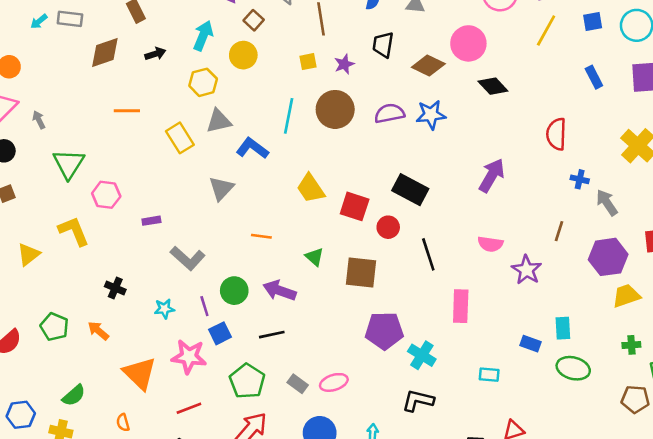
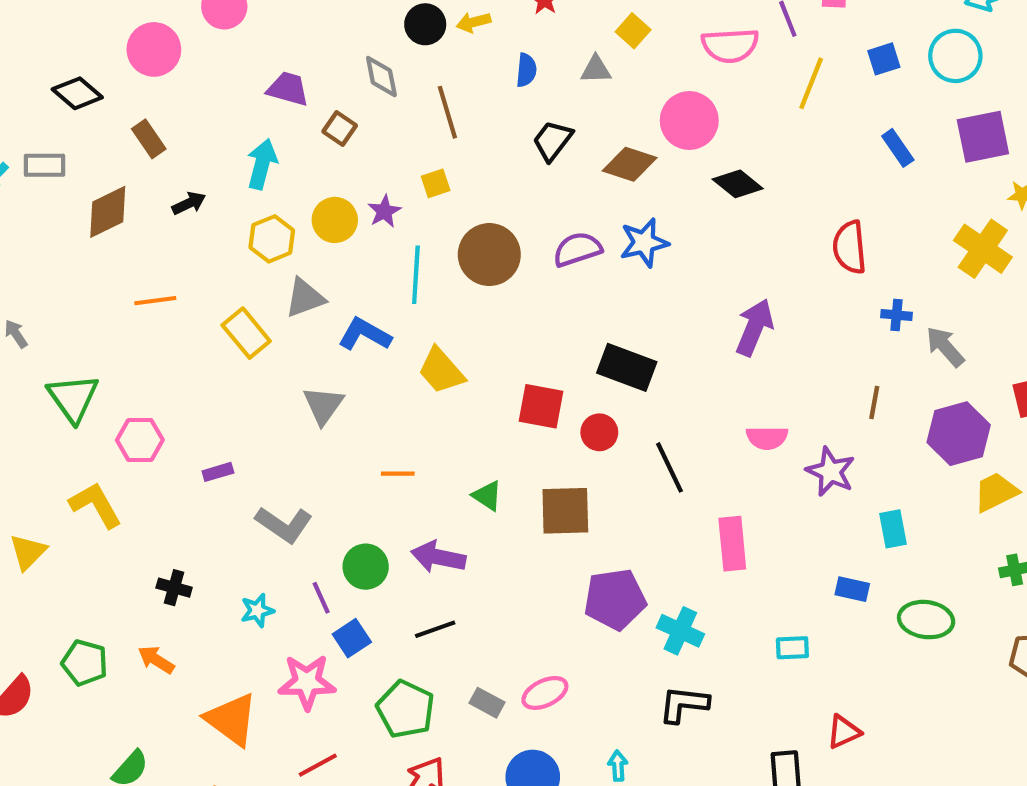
black trapezoid: (383, 45) -> (552, 141), turned 36
yellow circle: (243, 55) -> (335, 220), moved
purple star: (344, 64) -> (384, 211), moved
yellow trapezoid: (311, 188) -> (441, 371), moved
cyan rectangle: (563, 328) -> (893, 529), moved

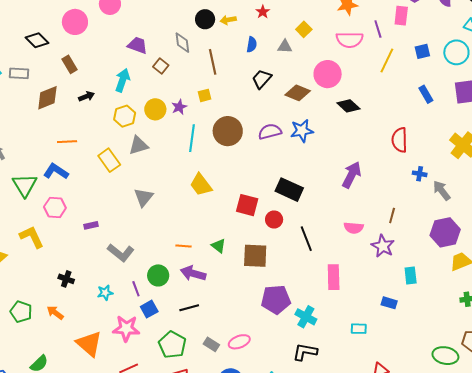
blue L-shape: (365, 334) -> (56, 171), moved
brown line: (874, 402) -> (392, 215), moved
orange line: (398, 474) -> (183, 246), moved
green ellipse: (926, 620) -> (445, 356), moved

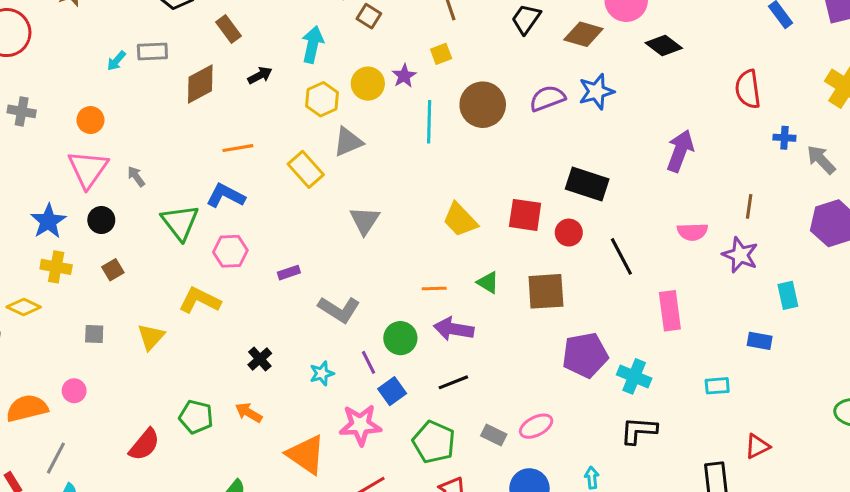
yellow trapezoid: (201, 185) -> (460, 220), moved
yellow L-shape: (32, 237) -> (200, 300), turned -32
black cross: (66, 279) -> (260, 359), turned 35

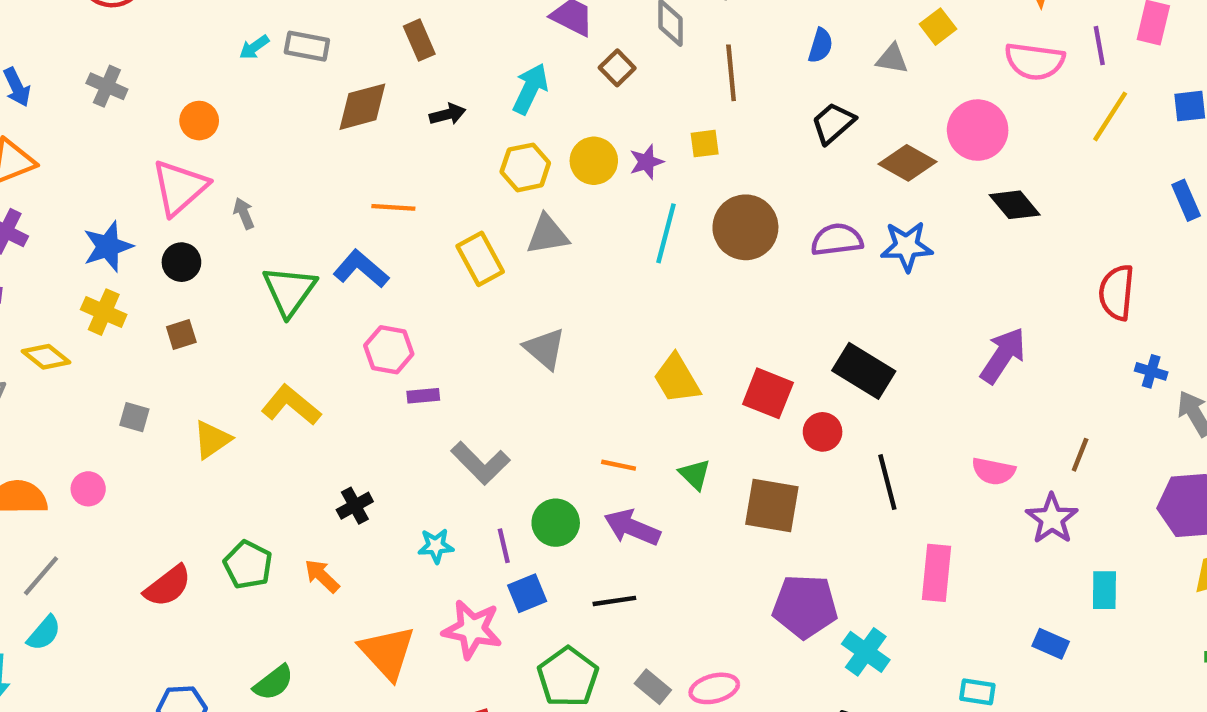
gray triangle: (365, 220) -> (545, 349), turned -36
pink hexagon: (230, 251) -> (389, 350), moved

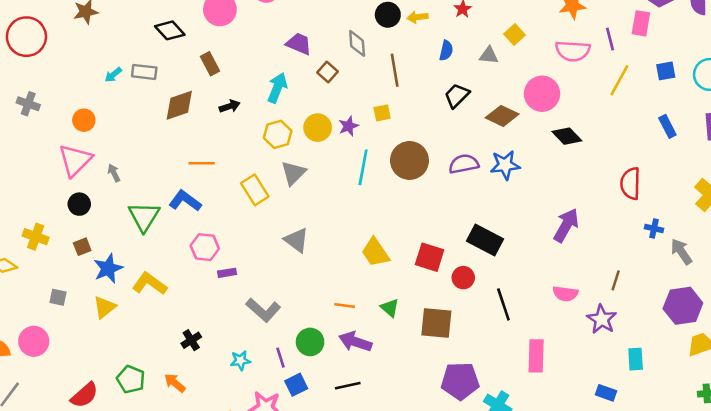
gray triangle: (547, 235) -> (293, 173), turned -32
blue star: (108, 246) -> (108, 268), moved
pink circle: (88, 489) -> (34, 341), size x1.5

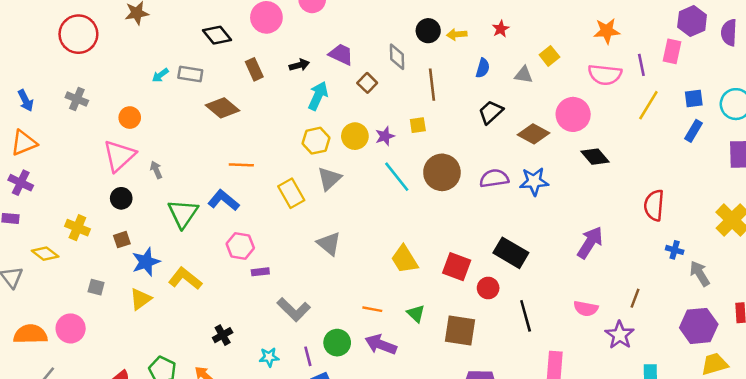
brown diamond: (179, 105) -> (223, 108), turned 56
black arrow: (230, 106) -> (299, 65), moved
blue rectangle: (667, 126) -> (693, 131), moved, turned 55
cyan line: (363, 167) -> (397, 177), turned -52

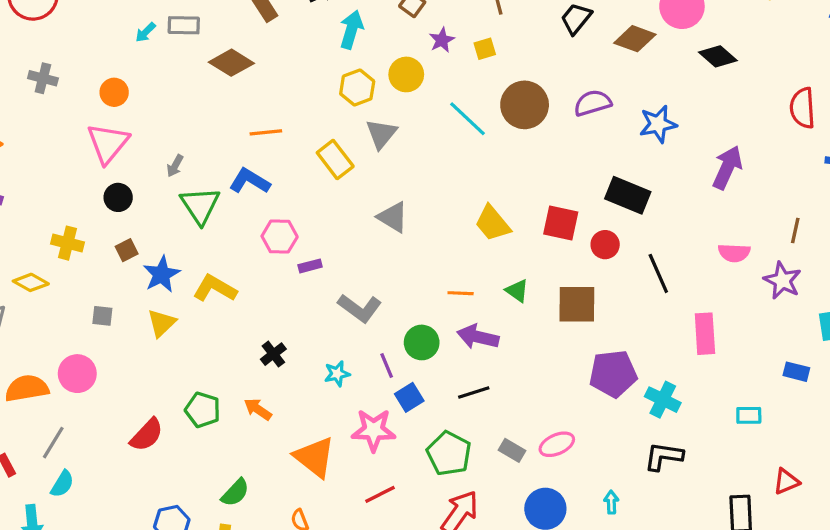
purple star: (385, 136) -> (442, 40), moved
gray arrow: (156, 170) -> (175, 166), moved, turned -119
blue star: (534, 181) -> (658, 124), moved

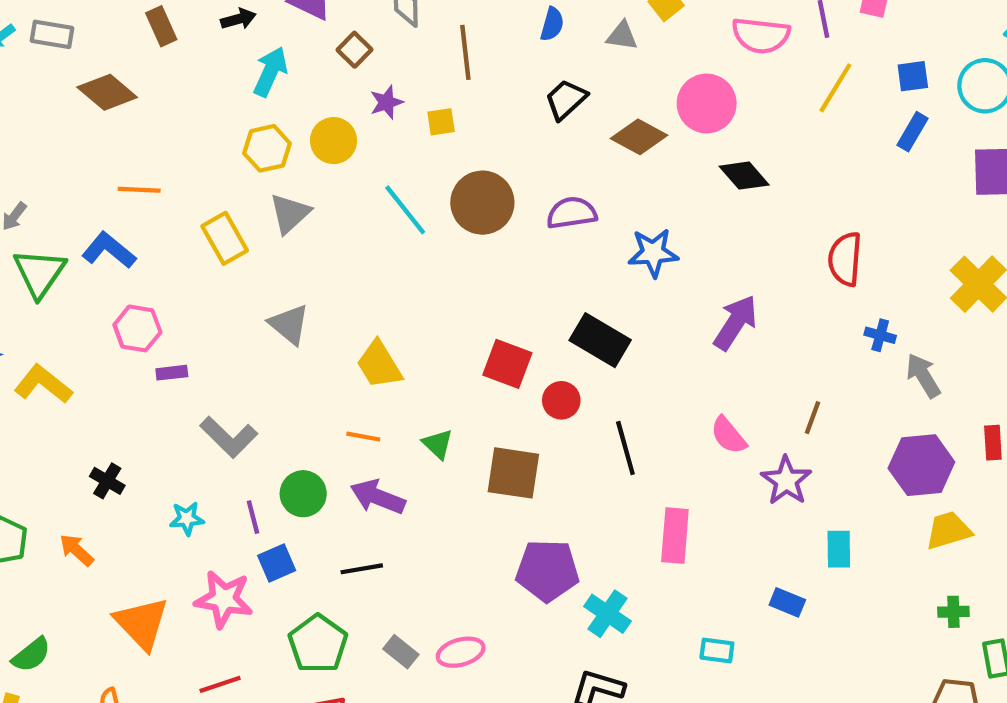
yellow trapezoid: (493, 223) -> (379, 365), moved
pink semicircle: (734, 253) -> (728, 435), turned 40
black cross: (273, 354) -> (107, 481), turned -30

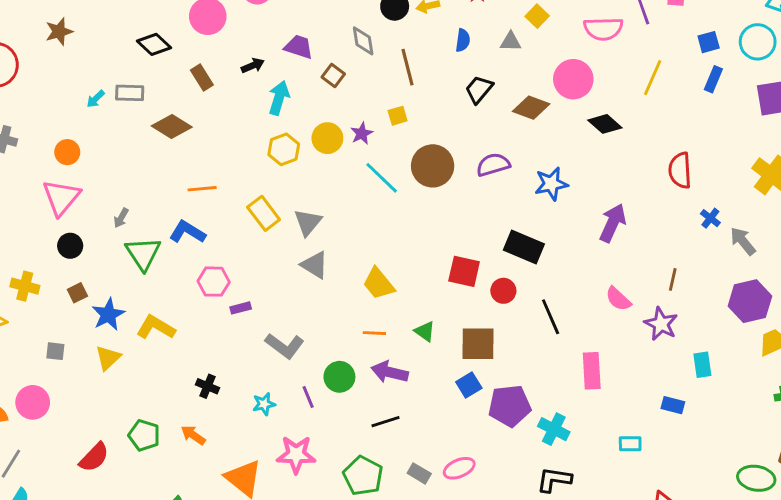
yellow line: (835, 88) -> (653, 78), moved
purple star: (386, 102) -> (362, 133), moved
gray triangle: (290, 213) -> (308, 222), moved
blue cross: (880, 335) -> (710, 218), turned 30
blue square: (277, 563) -> (469, 385), moved

